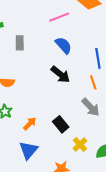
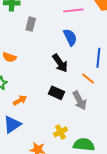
orange line: (93, 82) -> (88, 78), turned -48
black rectangle: (61, 124) -> (56, 93), moved, turned -42

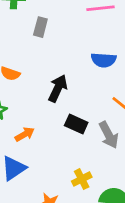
blue semicircle: (70, 37) -> (104, 60), moved, turned 120
black arrow: (60, 63) -> (58, 88), moved, turned -120

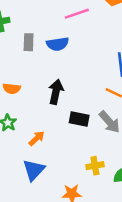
blue semicircle: (104, 60) -> (58, 44), moved
yellow cross: (82, 179) -> (95, 166), turned 30

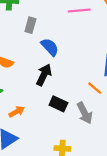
blue semicircle: (58, 44) -> (50, 47), moved, turned -138

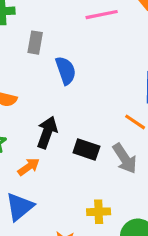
blue semicircle: (50, 47) -> (66, 70), turned 30
black arrow: (44, 75) -> (47, 132), moved

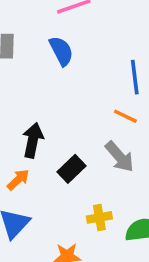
blue semicircle: (66, 70) -> (61, 51), moved
black rectangle: (86, 149) -> (72, 169), moved, turned -55

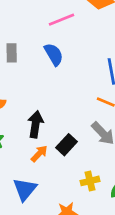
orange arrow: (18, 180) -> (39, 154), moved

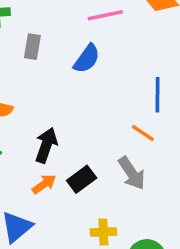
blue semicircle: (54, 54) -> (87, 59), turned 55

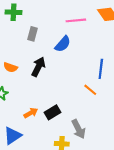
black arrow: (46, 145) -> (38, 67), moved
gray arrow: (132, 173) -> (79, 129), moved

